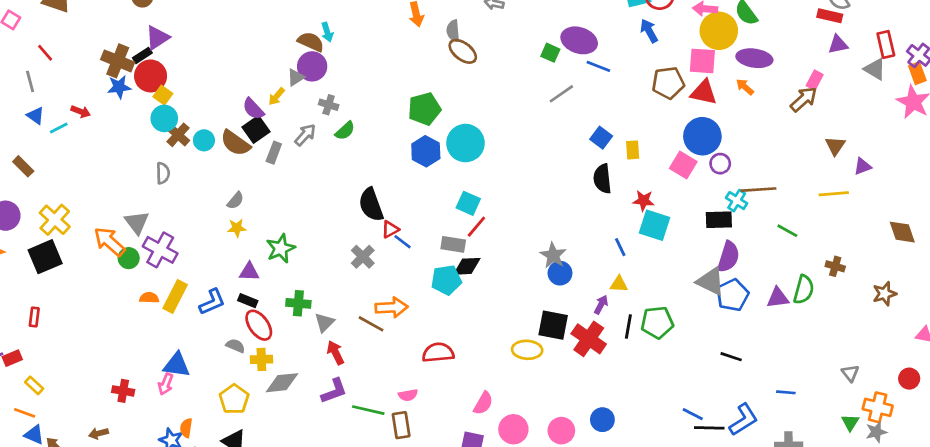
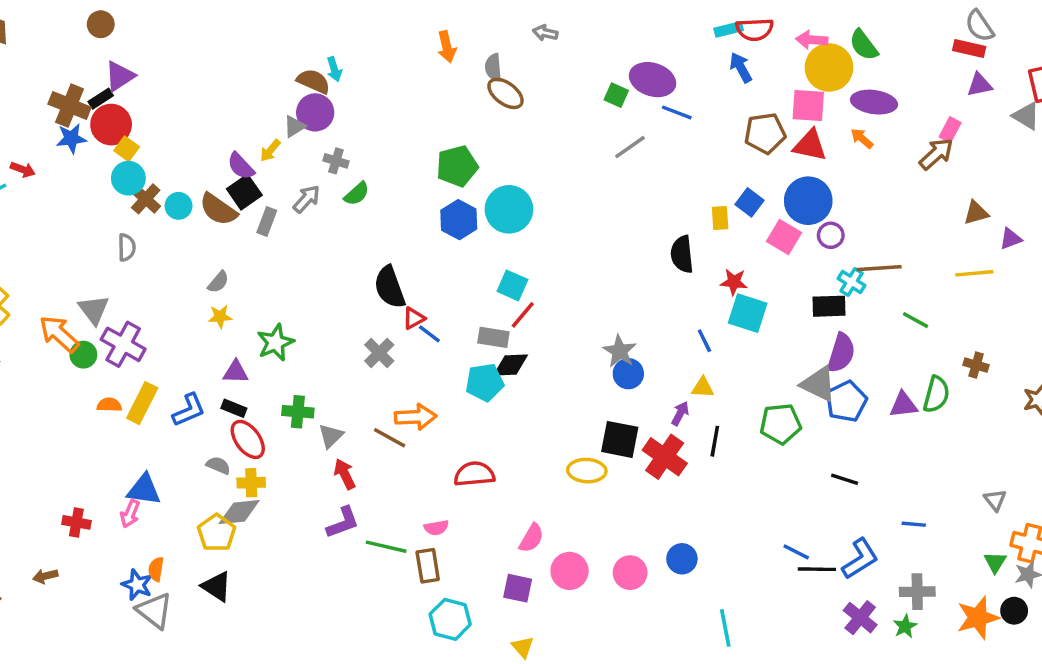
blue square: (601, 138) -> (749, 202), moved
brown triangle: (835, 146) -> (976, 213), turned 40
green pentagon: (657, 322) -> (781, 424), moved
gray diamond: (282, 383) -> (239, 512), moved

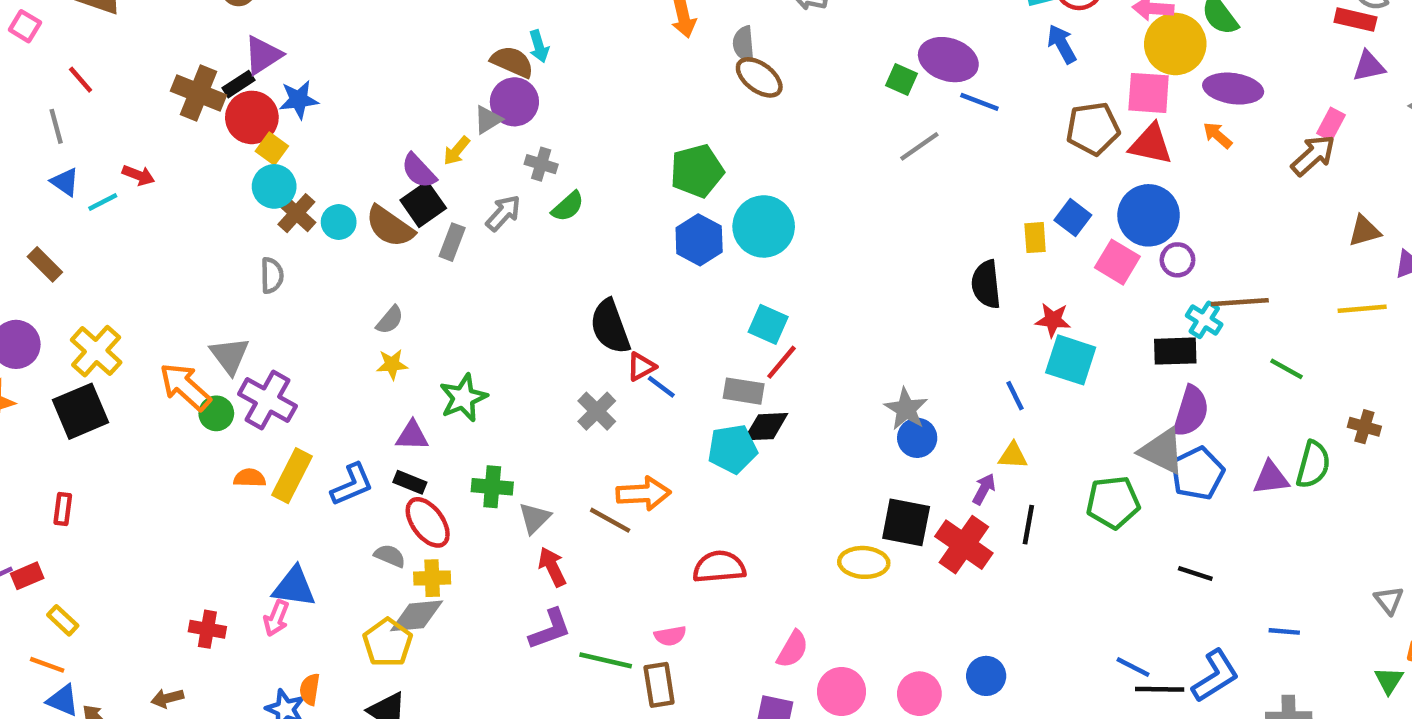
blue star: (71, 138) -> (299, 100), moved

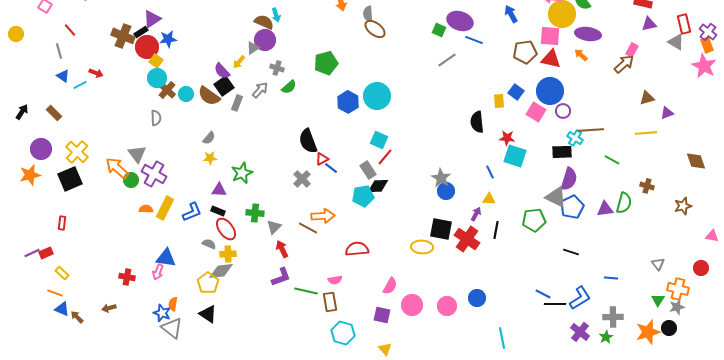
green pentagon: (697, 171) -> (326, 63), moved
gray rectangle: (744, 391) -> (368, 170), turned 48

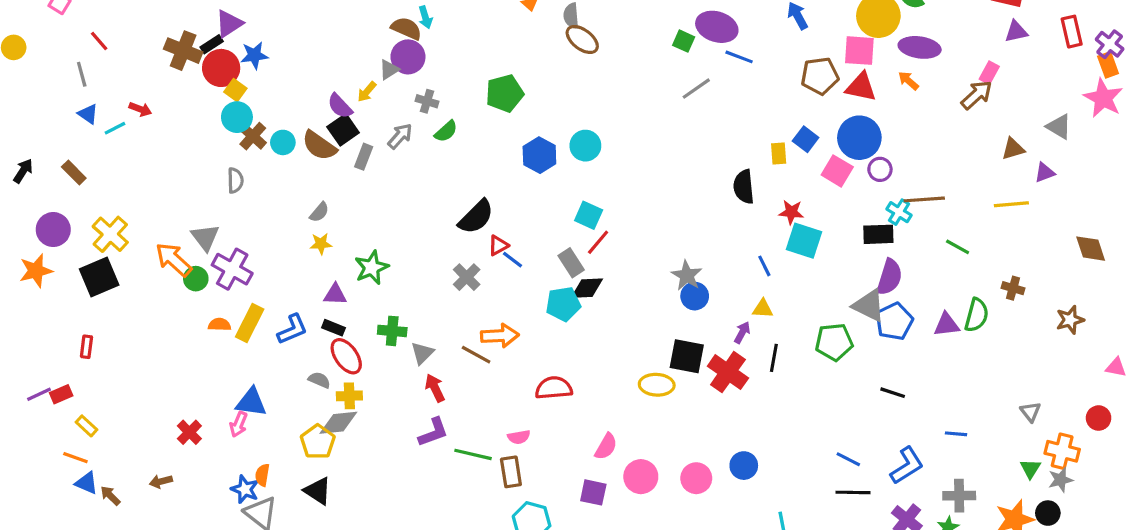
gray triangle: (676, 42) -> (1059, 127), moved
cyan circle: (377, 96) -> (585, 146), size x0.7
black semicircle: (308, 141) -> (476, 217), turned -115
red cross: (127, 277) -> (189, 432), turned 35
black line: (555, 304) -> (853, 492), moved

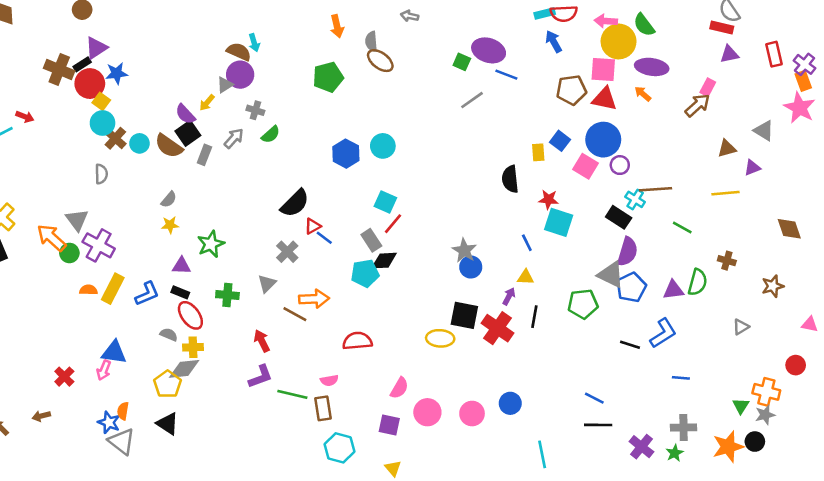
green pentagon: (505, 93) -> (328, 77), moved
black rectangle: (878, 234) -> (619, 217), turned 35
gray triangle: (422, 353) -> (267, 284), moved
gray triangle: (1030, 412) -> (741, 327), moved, turned 36
blue L-shape: (907, 466) -> (663, 333), moved

